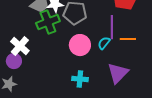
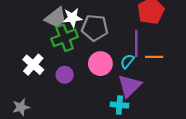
purple circle: (14, 61) -> (65, 75), moved
purple triangle: (118, 73) -> (129, 86), moved
cyan cross: (80, 79) -> (119, 105), moved

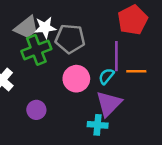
purple circle: (65, 75) -> (36, 110), moved

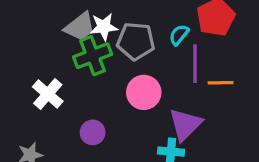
cyan semicircle: (106, 76) -> (179, 35), moved

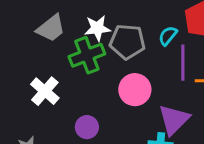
gray trapezoid: (80, 27) -> (51, 28), moved

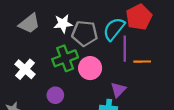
cyan semicircle: (168, 36) -> (114, 29), size x1.6
green cross: (87, 55) -> (65, 58), moved
purple triangle: (174, 120) -> (118, 90), size x0.7

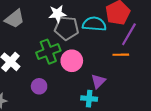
white star: (63, 24) -> (57, 14), moved
cyan semicircle: (114, 29) -> (94, 24), turned 55
purple line: (125, 49) -> (129, 34), moved, turned 30

